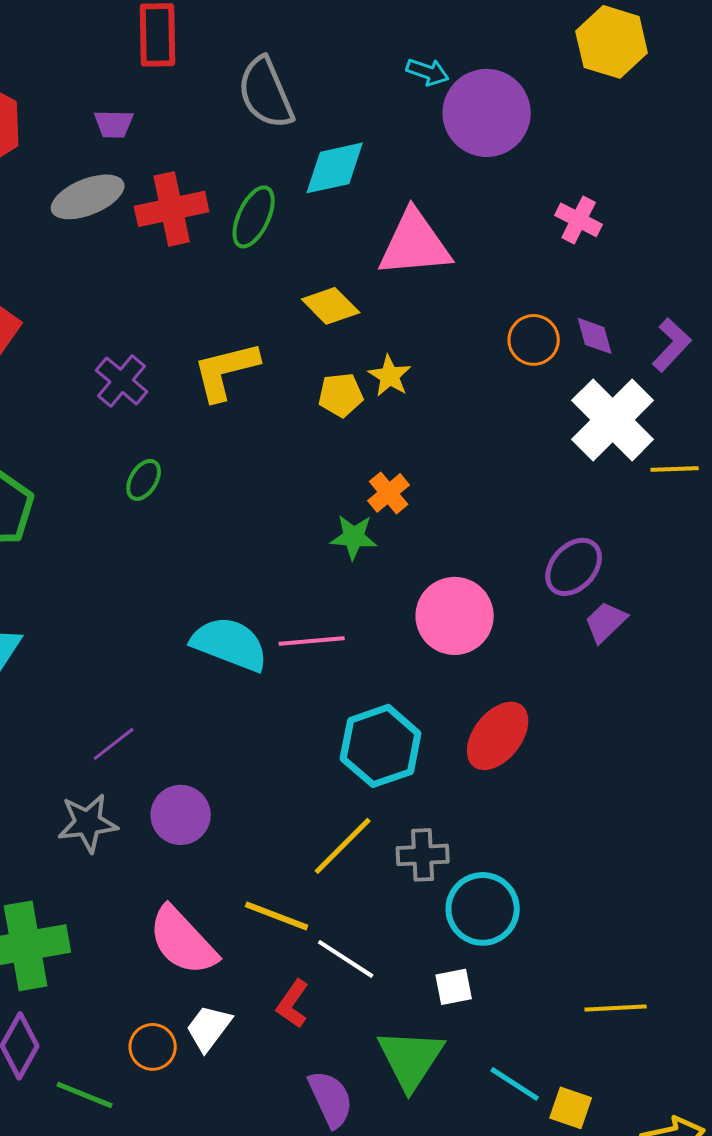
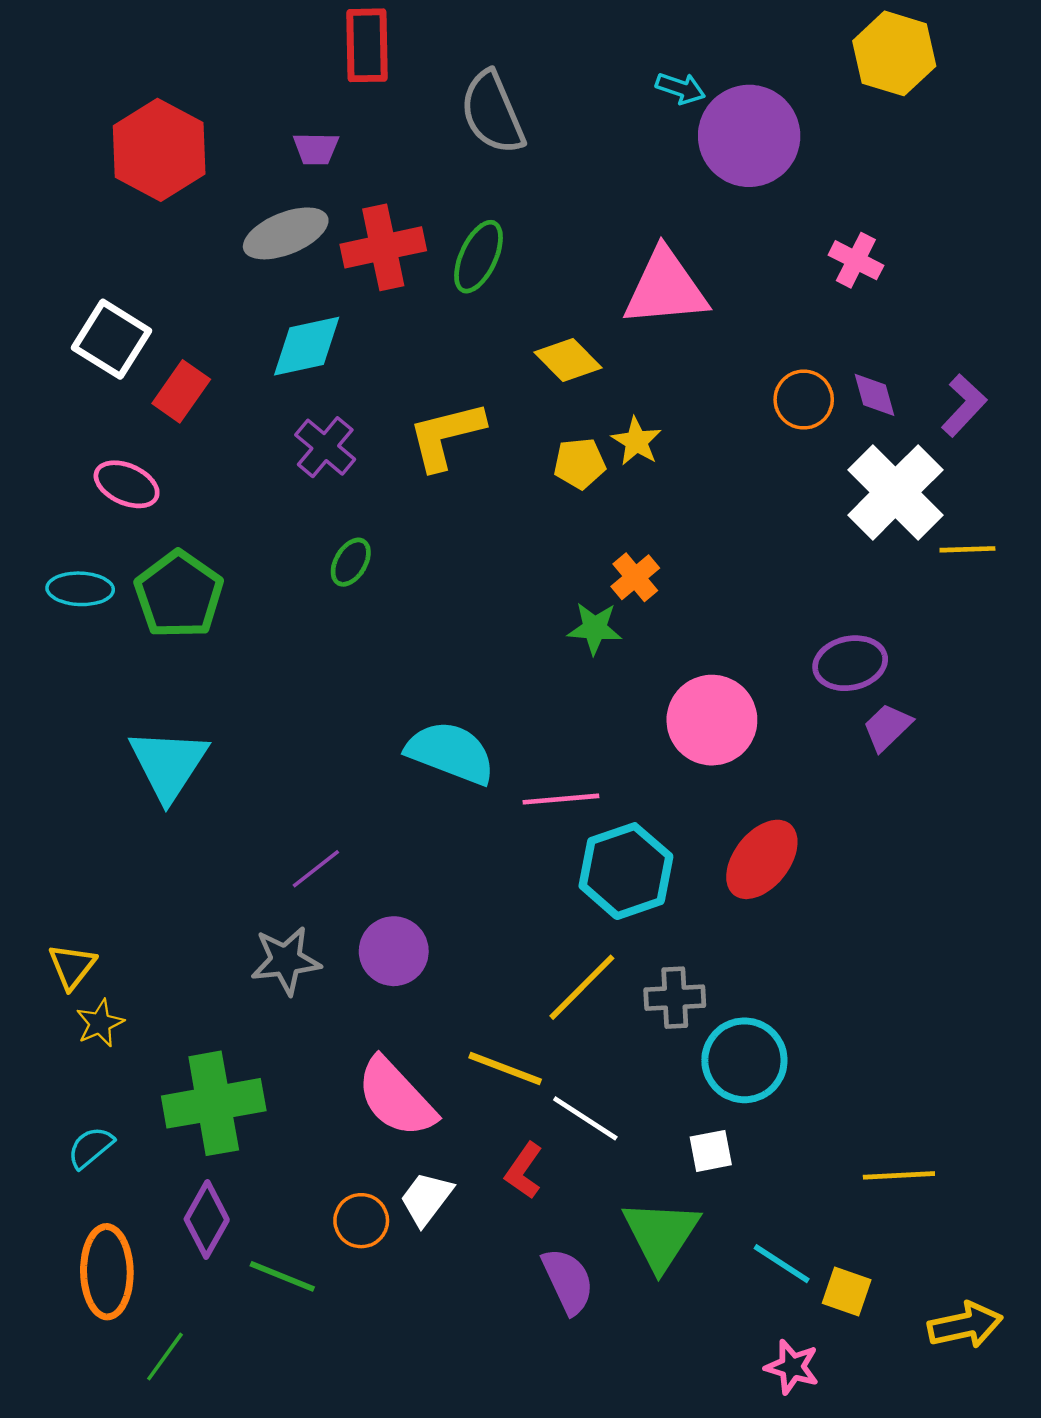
cyan diamond: (335, 168) -> (307, 346), moved
purple ellipse: (574, 567) -> (850, 663), turned 36
pink line: (312, 641) -> (561, 799), moved

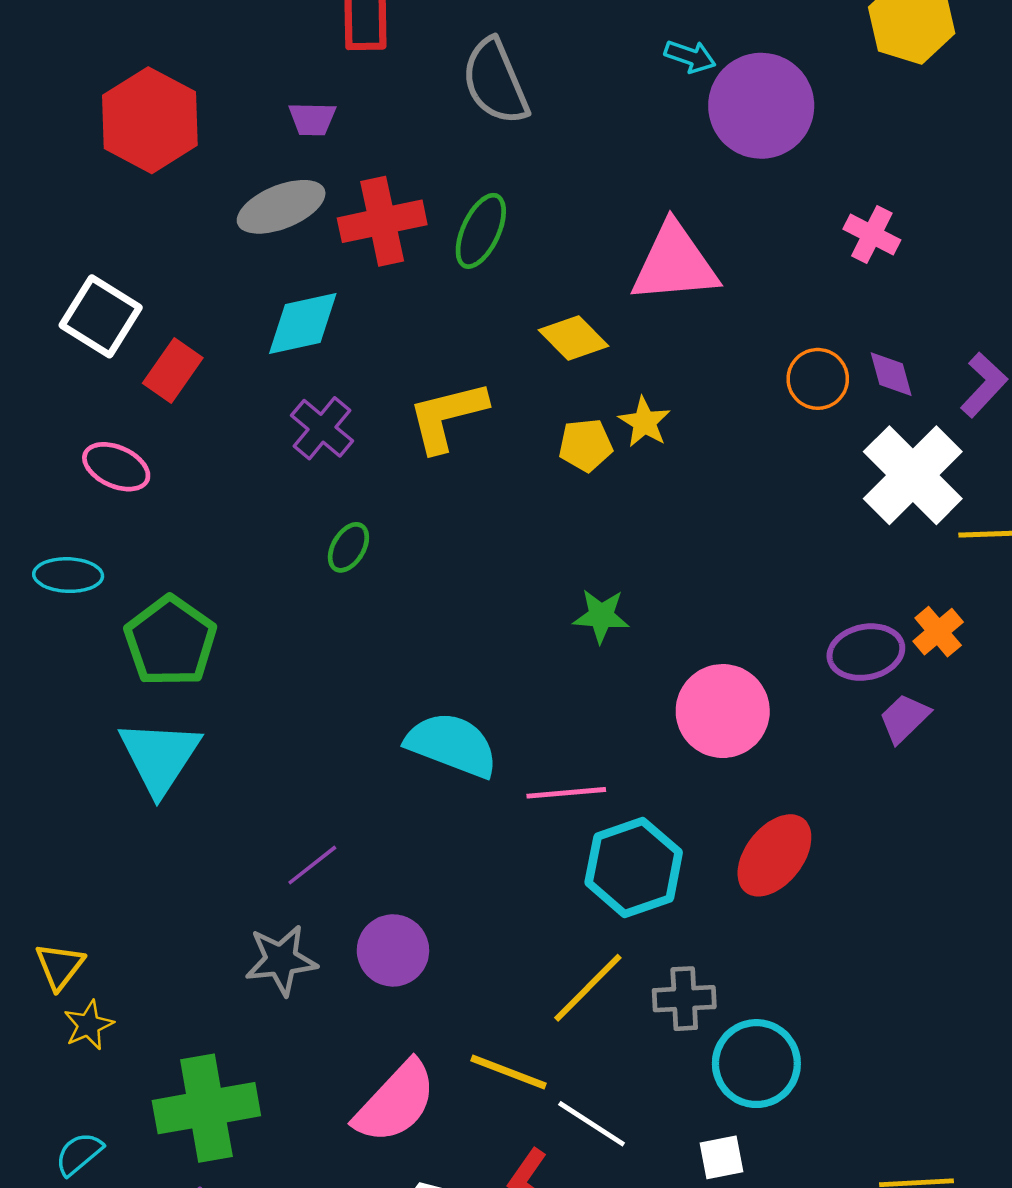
orange cross: (635, 577) -> (938, 632), moved
green pentagon: (179, 595) -> (170, 641), moved
pink semicircle: (396, 1098) -> (395, 1102), turned -94

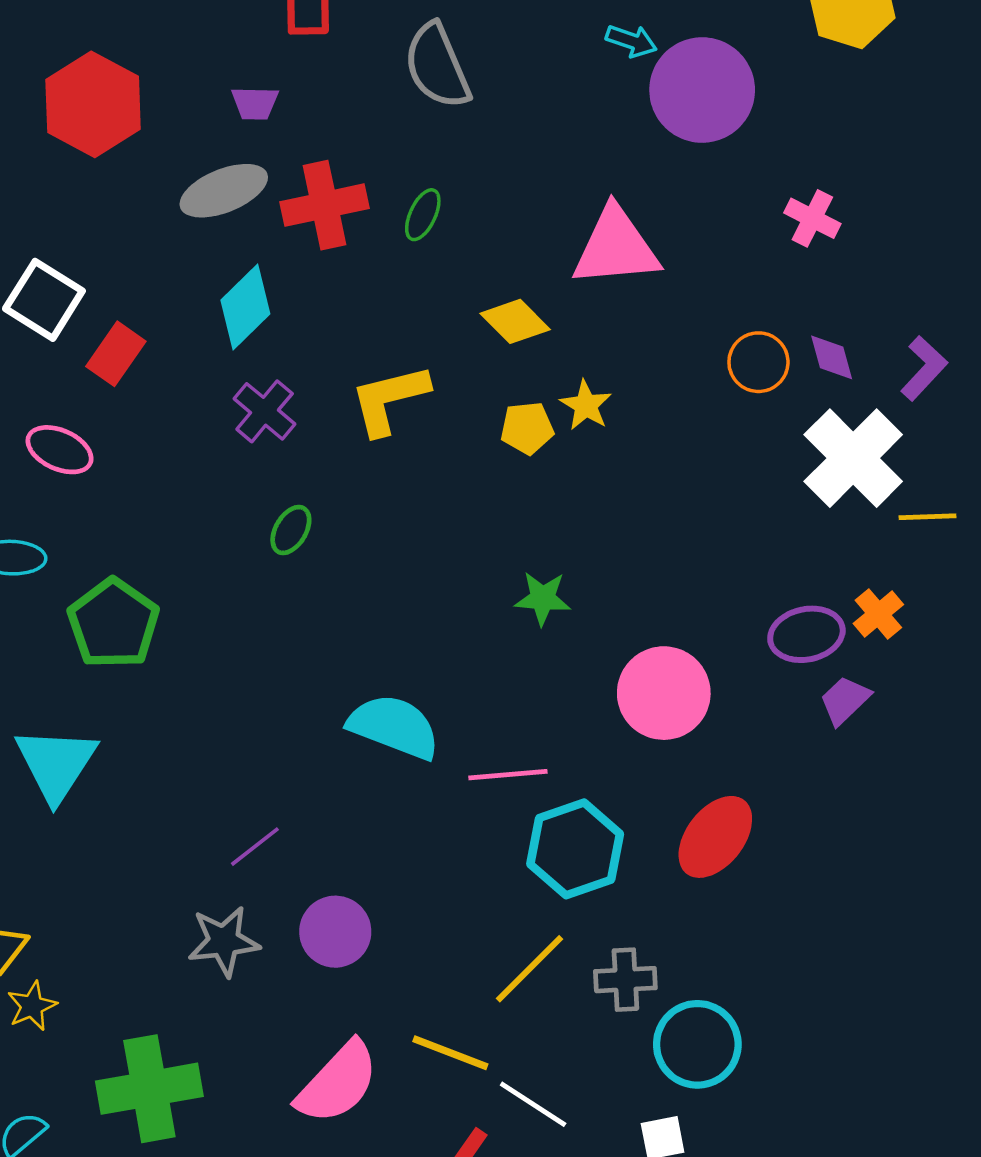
green ellipse: (481, 231) -> (423, 215), size x0.7
cyan diamond: (303, 324) -> (245, 307), turned -32
cyan triangle: (160, 757) -> (56, 764), moved

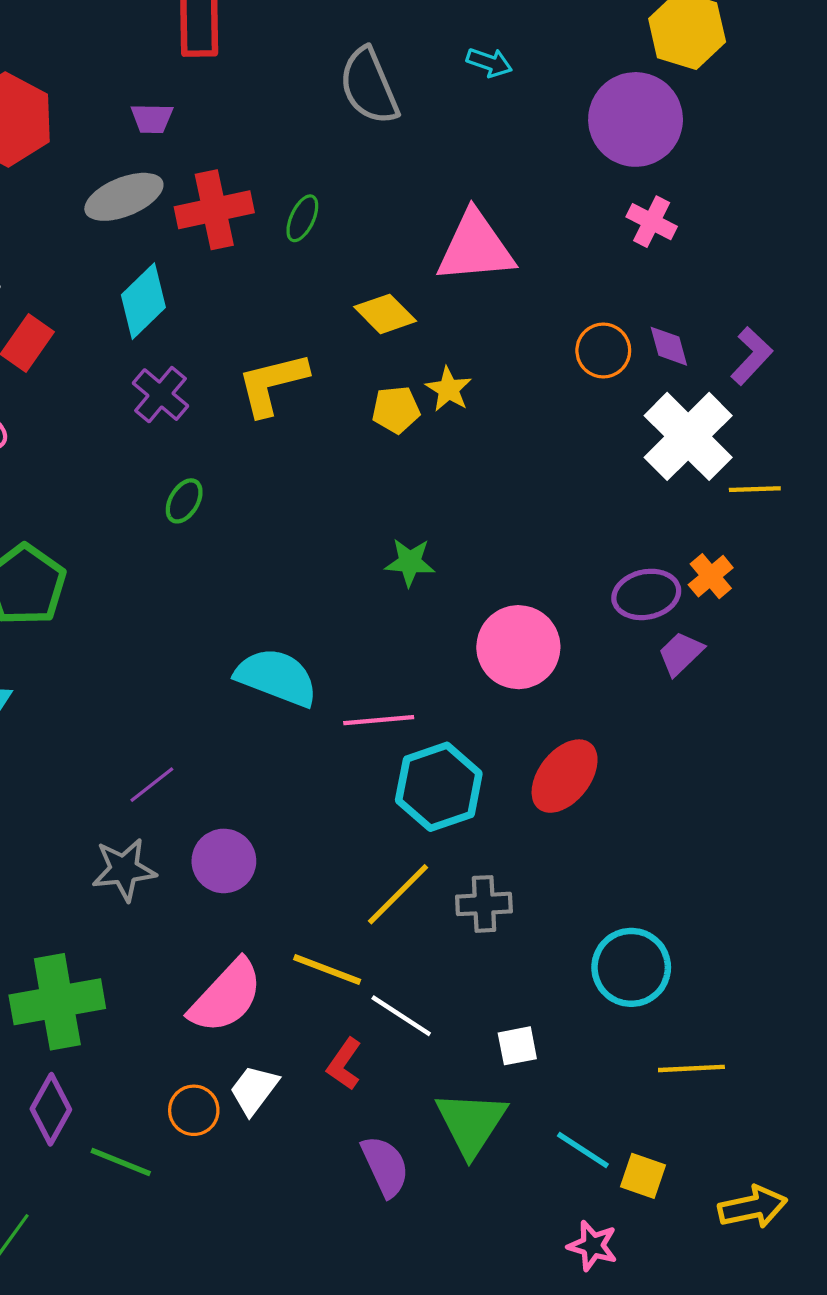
gray semicircle: (437, 66) -> (369, 86), moved
purple circle: (702, 90) -> (636, 119), moved
cyan circle: (697, 1044) -> (631, 967), moved

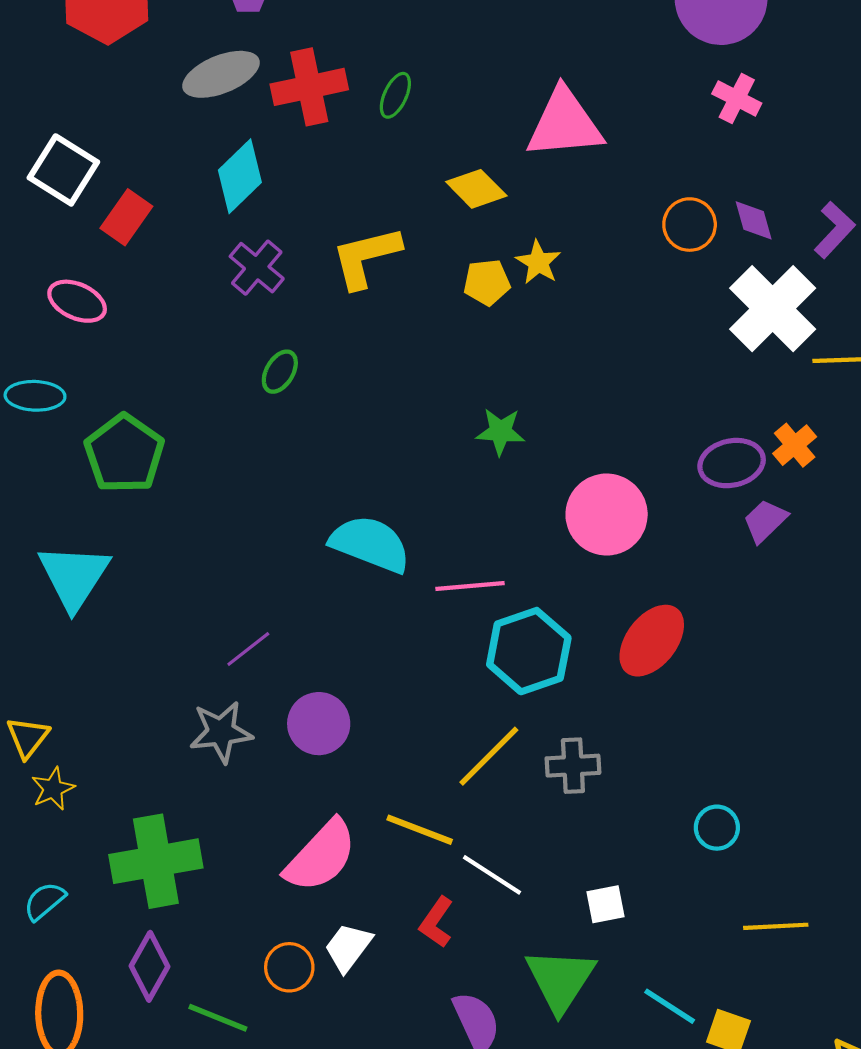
cyan circle: (631, 967) -> (717, 828), size x0.6

